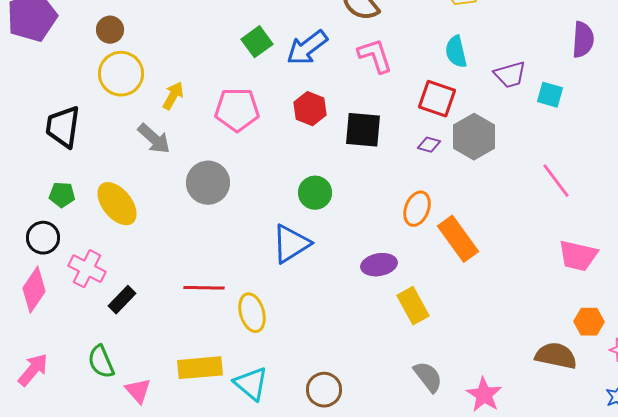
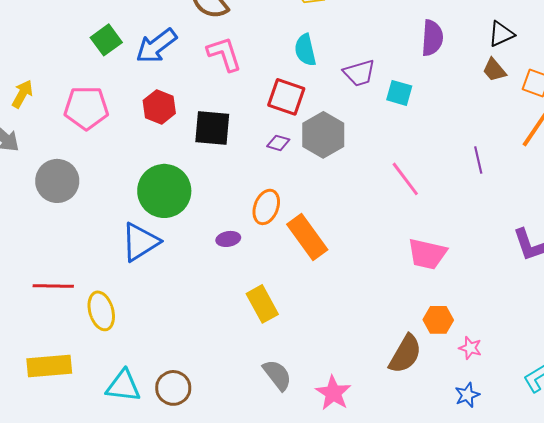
green circle: (315, 193) -> (164, 191), size x1.6
purple ellipse: (379, 265) -> (228, 239), moved, size x0.7
brown semicircle: (556, 356) -> (405, 354), turned 108
cyan triangle: (251, 384) -> (123, 386), moved, turned -33

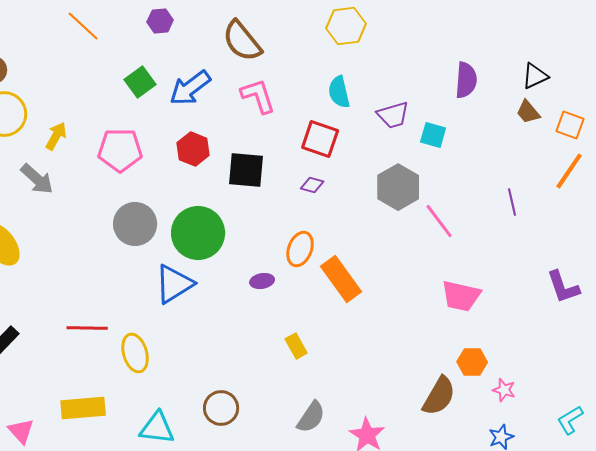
gray hexagon: (323, 135) -> (398, 187), moved
gray circle: (57, 181) -> (135, 224), moved
yellow rectangle: (262, 304) -> (296, 346), size x0.7
gray semicircle: (277, 375) -> (311, 417), turned 72
brown circle: (173, 388) -> (221, 408), moved

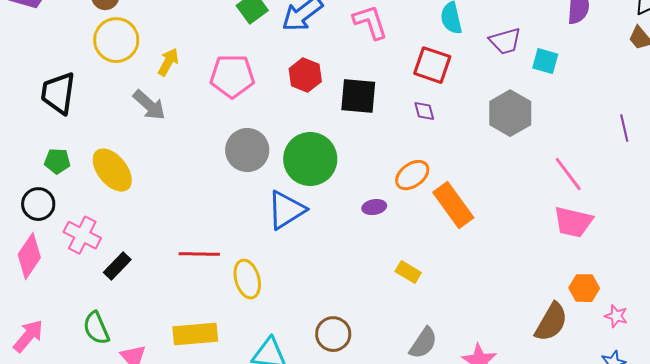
purple diamond: (312, 185) -> (424, 111), turned 60
pink line: (439, 221) -> (568, 174), moved
orange ellipse: (300, 249) -> (412, 175), turned 32
yellow rectangle: (296, 346) -> (408, 272), turned -30

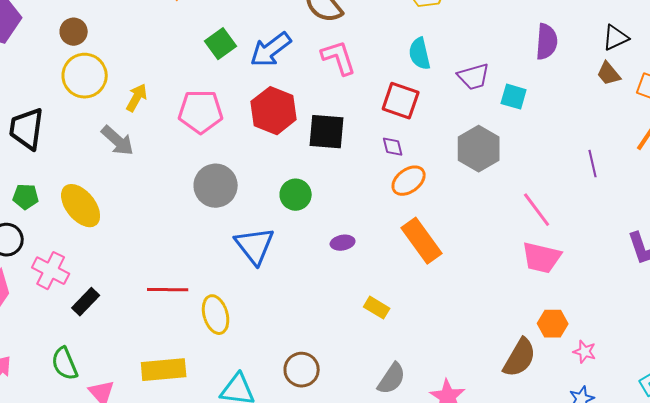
red hexagon: (305, 75) -> (274, 111), size x1.4
green circle: (310, 159) -> (296, 195), moved, size x0.6
orange ellipse: (412, 175) -> (409, 181), moved
blue triangle: (286, 210) -> (255, 246), turned -36

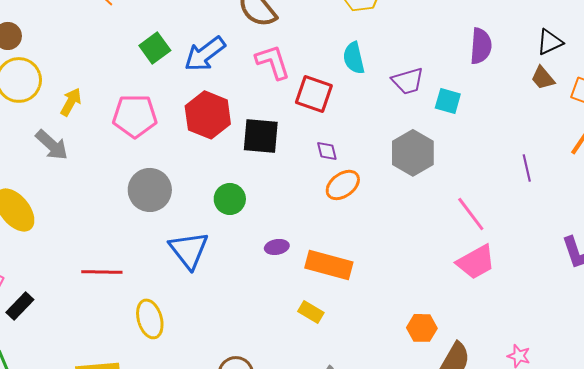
red square: (401, 101) -> (314, 94), moved
orange rectangle: (422, 241) -> (329, 265), moved, turned -39
pink trapezoid: (542, 258) -> (476, 262), turned -42
red line: (168, 290) -> (102, 272), moved
orange hexagon: (553, 324) -> (422, 328), moved

